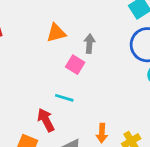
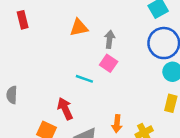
pink square: (75, 65) -> (109, 63), moved
cyan line: (64, 98) -> (84, 79), moved

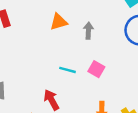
pink square: (109, 63) -> (96, 69), moved

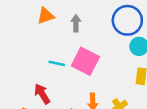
pink square: (96, 69) -> (85, 61), size x1.6

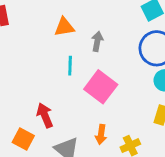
cyan line: (57, 63) -> (70, 66), moved, turned 70

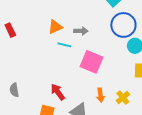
gray arrow: (97, 41) -> (81, 31), turned 96
cyan line: (70, 66) -> (64, 45), moved, turned -64

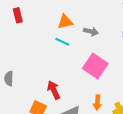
cyan line: (64, 45) -> (62, 42), moved

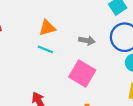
gray arrow: (91, 31) -> (87, 41), moved

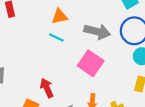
gray arrow: (87, 41) -> (97, 32), size x1.6

